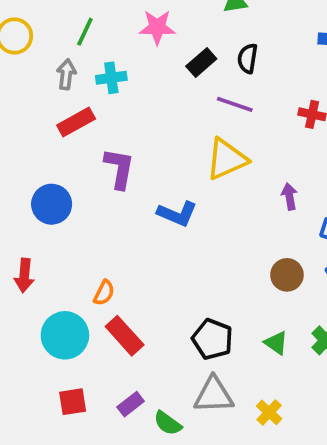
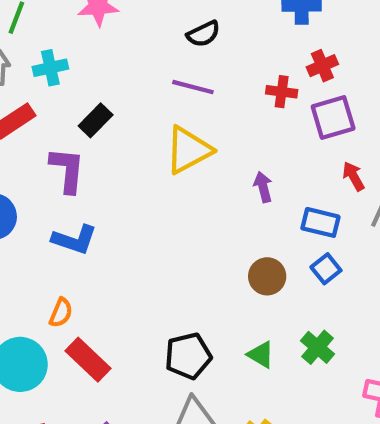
black semicircle: (248, 58) -> (203, 34), turned -120
black rectangle: (201, 63) -> (96, 120), moved
blue L-shape: (177, 214) -> (75, 240), moved
black pentagon: (212, 339) -> (188, 356), turned -30

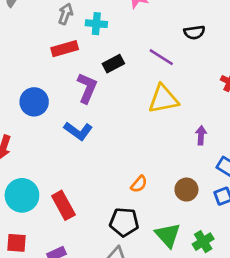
purple line: (193, 87) -> (161, 57), moved
orange semicircle: (61, 313) -> (139, 184), moved
green triangle: (261, 355) -> (168, 235), size x1.5

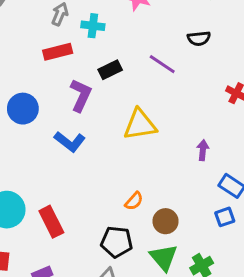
yellow triangle: (163, 99) -> (140, 125), moved
brown circle: (186, 190) -> (166, 221), moved

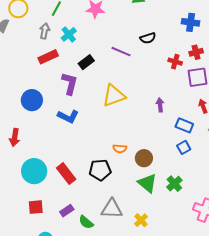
cyan cross: (93, 26) -> (69, 34), turned -35
black semicircle: (199, 38) -> (148, 38), moved
orange semicircle: (134, 201) -> (120, 149), turned 64
black pentagon: (117, 242) -> (100, 170), moved

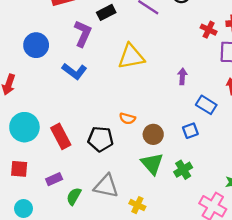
blue square: (184, 147) -> (190, 131), moved
yellow cross: (141, 220) -> (137, 205), turned -32
green semicircle: (86, 222) -> (74, 196), turned 70

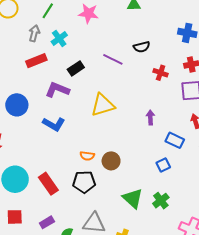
red cross: (209, 30) -> (161, 73), moved
purple L-shape: (83, 34) -> (57, 90), turned -85
orange semicircle: (127, 118) -> (87, 156), moved
brown circle: (153, 134) -> (111, 161), moved

